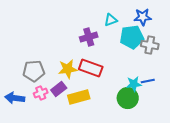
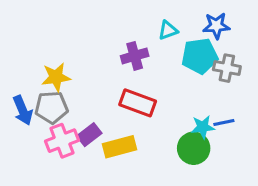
yellow star: (68, 69) -> (56, 77), moved
pink cross: (41, 93) -> (62, 141), size x1.5
blue arrow: (15, 98) -> (23, 110), moved, turned -120

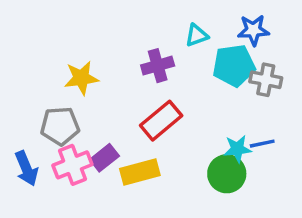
yellow star: (56, 77) -> (81, 78), moved
red rectangle: (138, 103) -> (161, 121), turned -60
blue arrow: (23, 110) -> (26, 168), moved

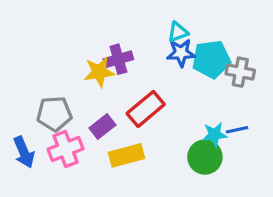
blue star: (253, 30) -> (181, 53), moved
purple cross: (158, 66) -> (118, 59), moved
yellow star: (81, 78) -> (99, 72), moved
purple rectangle: (104, 158) -> (102, 127), moved

